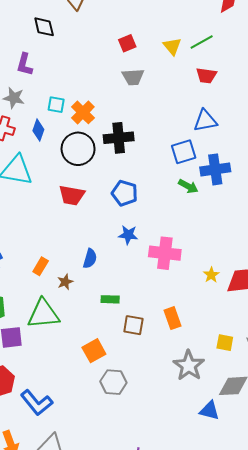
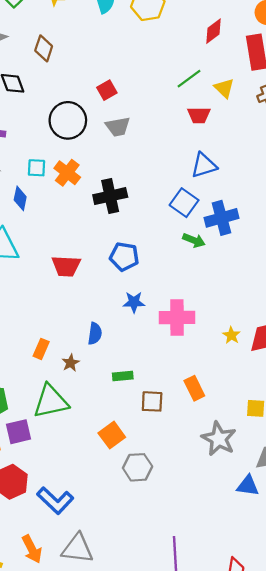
yellow triangle: (172, 46) -> (224, 88), moved
black circle: (78, 149) -> (68, 120), moved
blue square: (184, 152) -> (184, 203), turned -30

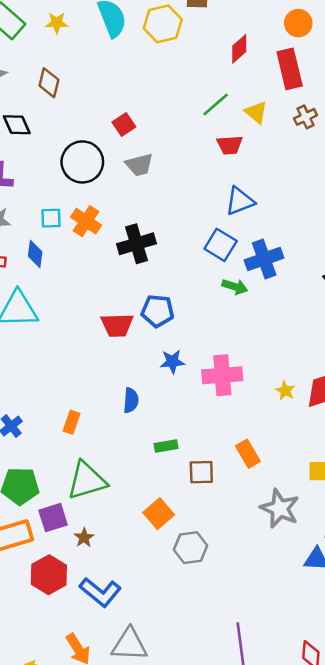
red trapezoid: (66, 266) -> (117, 325), moved
brown star: (71, 363) -> (84, 538), moved

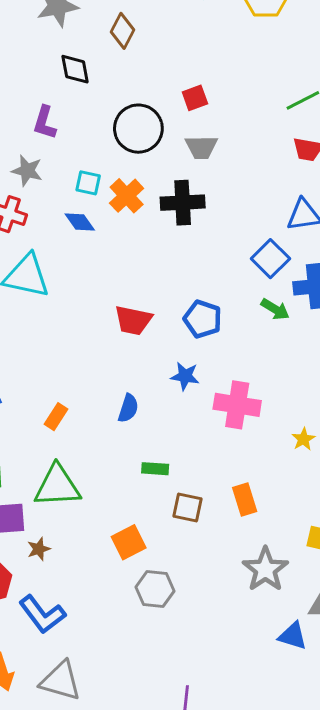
black cross: (137, 244) -> (183, 203), moved
blue diamond: (35, 254) -> (80, 222), moved, turned -56
blue pentagon: (158, 311) -> (203, 319), moved

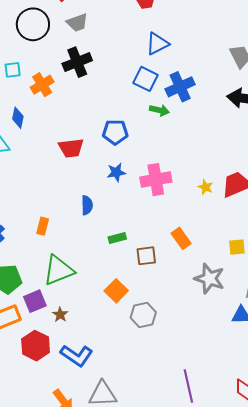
orange cross: (127, 196) -> (42, 85), moved, turned 30
blue diamond: (80, 222) -> (18, 118), moved, turned 65

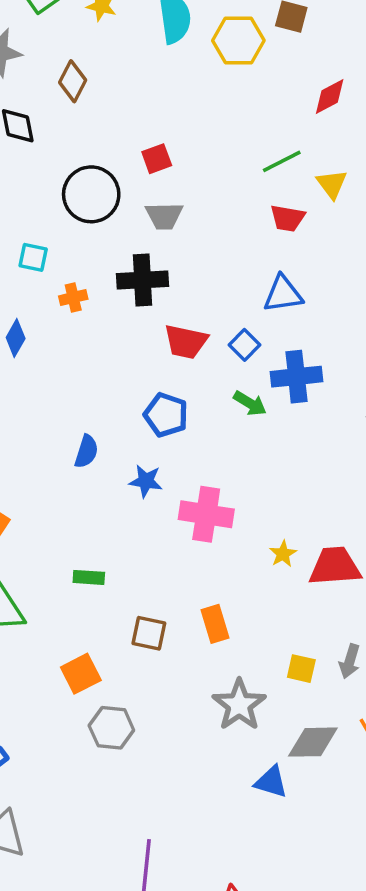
blue square: (146, 79) -> (244, 345), size x0.7
orange cross: (42, 85) -> (73, 298), size x0.7
red trapezoid: (71, 148) -> (186, 342), moved
blue semicircle: (87, 205) -> (86, 452), moved
green rectangle: (117, 238) -> (89, 577), moved

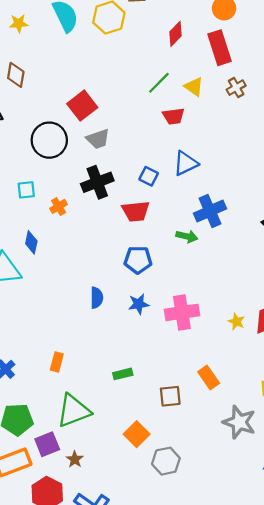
red square: (157, 159) -> (82, 106), size x1.5
blue square: (244, 345) -> (149, 176), moved

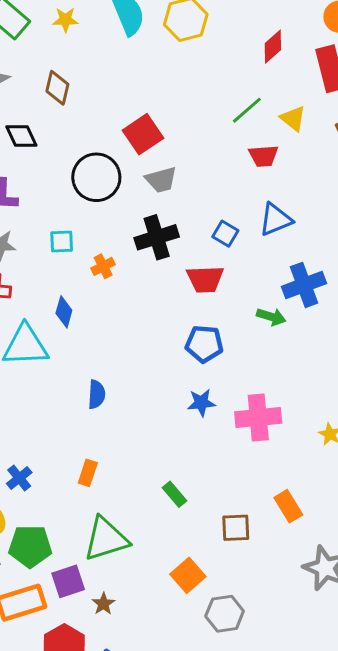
blue semicircle: (97, 298) -> (97, 394), moved
green rectangle: (123, 374) -> (174, 494), turned 60

